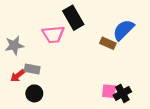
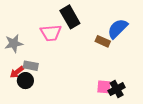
black circle: (34, 93) -> (25, 81), moved

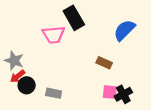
brown rectangle: (103, 41) -> (104, 63), moved
gray star: (14, 43) -> (14, 61), moved, turned 30
gray rectangle: (31, 66) -> (54, 93), moved

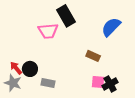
gray star: (14, 61) -> (13, 83), moved
red arrow: (18, 76) -> (16, 68), turned 88
black circle: (27, 85) -> (30, 69), moved

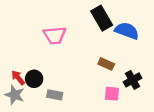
black rectangle: (66, 16) -> (102, 18), moved
blue semicircle: (111, 27) -> (127, 31), turned 65
black cross: (110, 84) -> (132, 80), moved

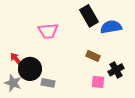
blue semicircle: (127, 31) -> (111, 27), turned -30
red arrow: (18, 78) -> (16, 59), moved
black circle: (34, 79) -> (30, 69), size x1.5

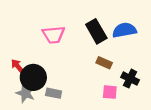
black rectangle: (89, 16) -> (96, 31), moved
black cross: (116, 70) -> (130, 79), turned -35
gray star: (13, 83) -> (25, 93), moved

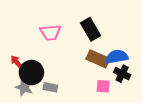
blue semicircle: (124, 30) -> (117, 57), moved
brown rectangle: (104, 63) -> (98, 59), size x1.5

